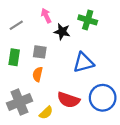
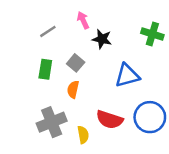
green cross: (88, 20) -> (152, 34), moved
gray square: (40, 52) -> (76, 63), turned 32
yellow semicircle: (46, 113) -> (83, 135), turned -56

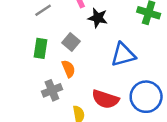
orange semicircle: (73, 89) -> (68, 69), turned 144
gray cross: (52, 122) -> (52, 90), moved, size x0.7

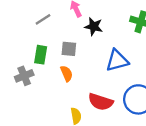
gray square: (71, 42) -> (69, 49), turned -35
gray cross: (52, 90) -> (24, 76), moved

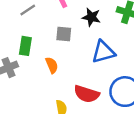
black star: (94, 26) -> (91, 17), moved
gray square: (69, 49) -> (64, 34), moved

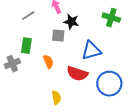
black star: (91, 17) -> (71, 22), moved
red semicircle: (87, 94) -> (77, 74), moved

